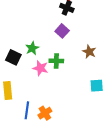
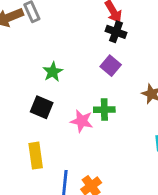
green star: (32, 48) -> (53, 72), moved

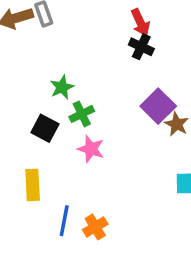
purple square: (111, 66) -> (158, 106), moved, size x1.4
green cross: (104, 110) -> (82, 114), moved, turned -30

